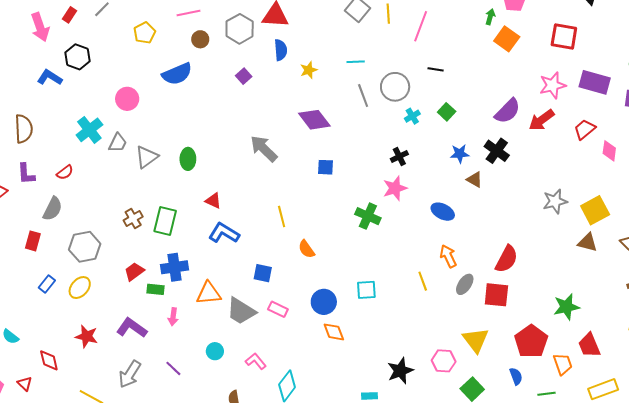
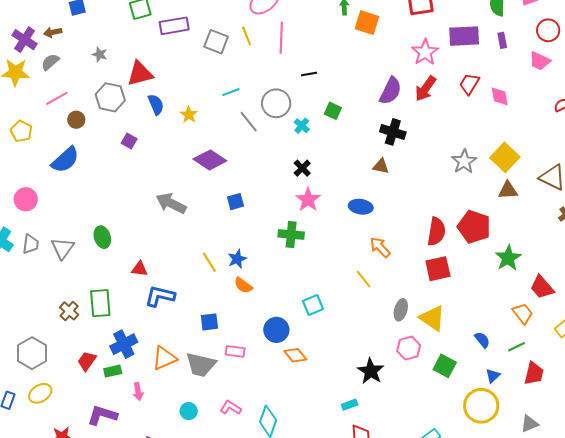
blue star: (460, 154) -> (237, 259), moved
gray ellipse: (465, 284) -> (401, 310), moved
yellow ellipse: (80, 288) -> (40, 393), turned 35
red pentagon: (531, 341) -> (474, 227), moved

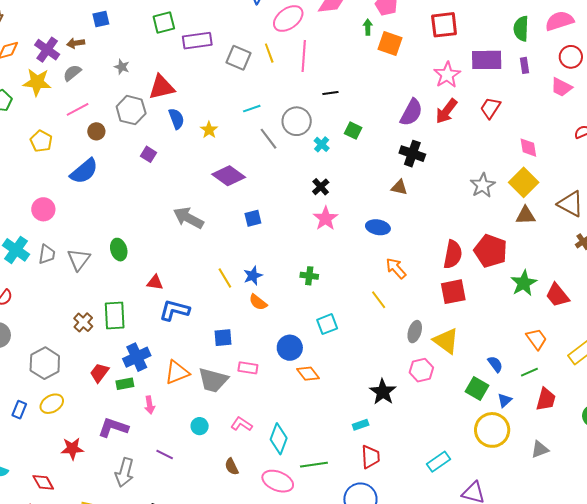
pink diamond: (500, 96) -> (528, 148), moved
green cross: (291, 235) -> (309, 276), moved, size x0.7
red trapezoid: (542, 287) -> (557, 295), moved
green square: (445, 366) -> (477, 389), moved

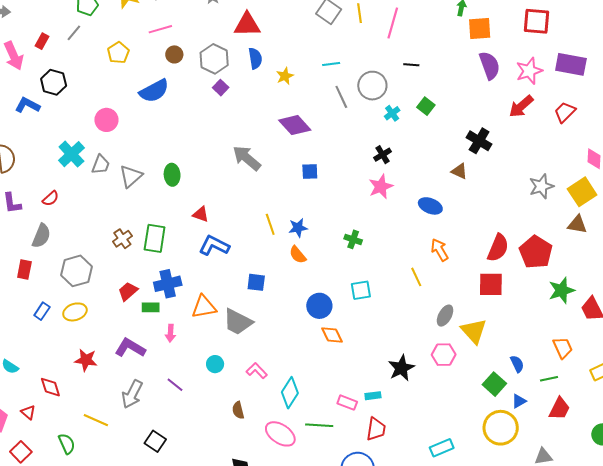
orange square: (390, 43) -> (480, 28), turned -35
gray hexagon: (131, 110) -> (214, 59), moved
purple semicircle: (411, 112) -> (490, 65), moved, turned -60
pink rectangle: (248, 368) -> (347, 403), moved

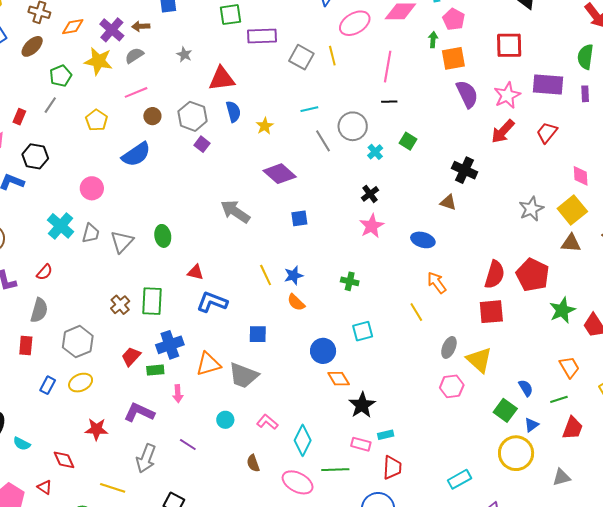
pink line: (393, 23) -> (388, 67), moved
black star: (401, 368) -> (362, 405), moved

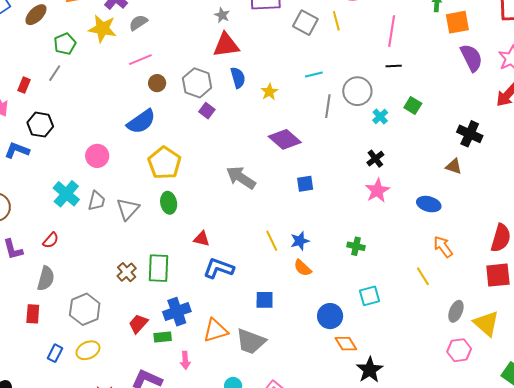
gray star: (184, 54) -> (222, 15), moved
yellow pentagon: (97, 120) -> (164, 163), moved, size x1.5
gray line: (323, 141) -> (328, 106), turned 40

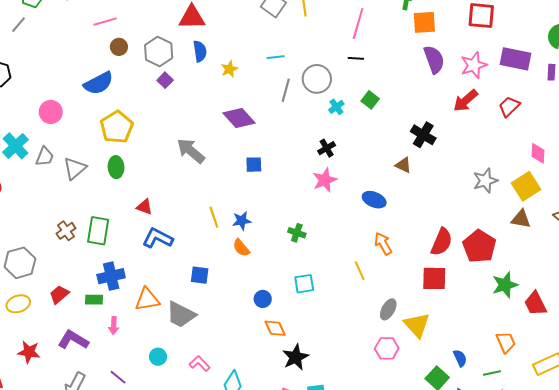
blue circle: (330, 316) -> (263, 299), size x0.7
red trapezoid: (138, 324) -> (59, 294), moved

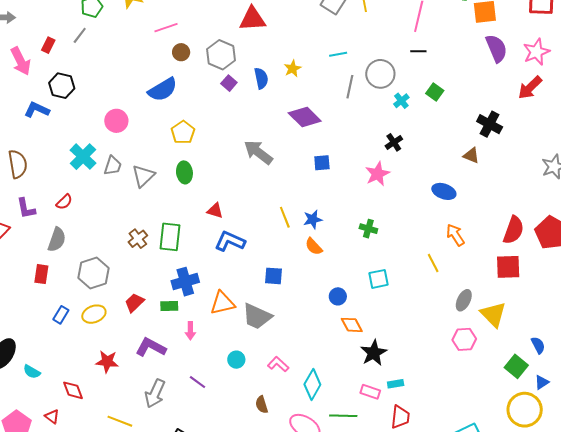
blue semicircle: (200, 51) -> (261, 78), moved
yellow pentagon: (117, 127) -> (183, 132), size x0.7
pink star: (325, 180) -> (378, 174), moved

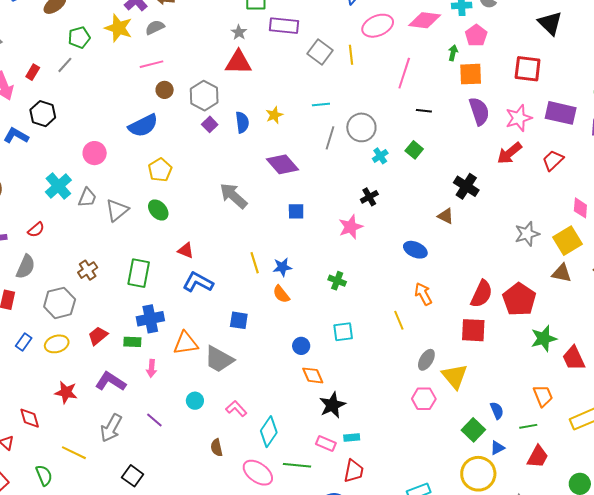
black line: (418, 51) -> (424, 111), moved
green ellipse: (184, 172) -> (158, 210), turned -40
brown cross: (138, 239) -> (88, 270), moved

